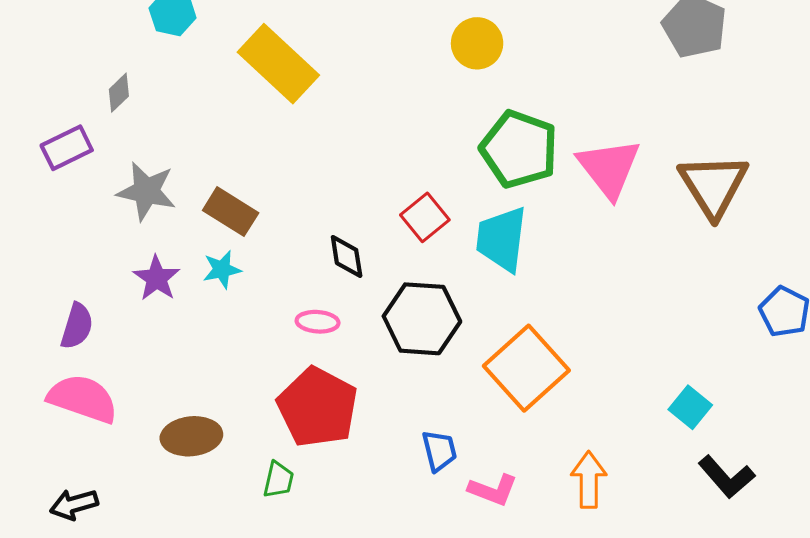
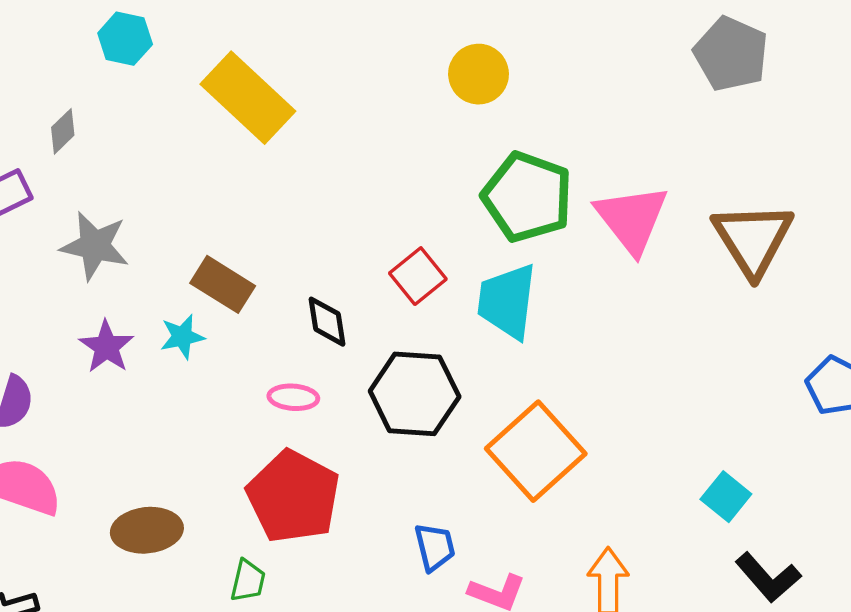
brown rectangle: (231, 212) -> (223, 284), moved

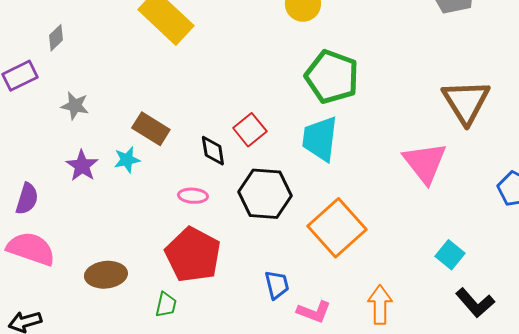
pink triangle: (632, 219) -> (425, 163), moved
gray star: (95, 246) -> (75, 106), size x0.7
red square: (418, 276) -> (250, 130), moved

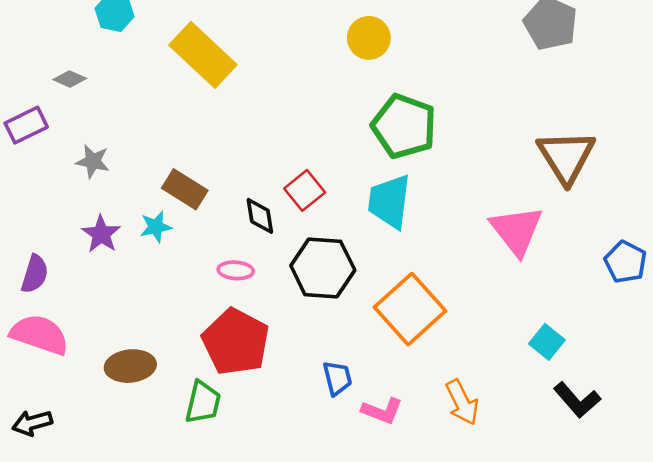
gray diamond: (56, 38) -> (70, 79), turned 68
green trapezoid: (166, 305) -> (203, 402), size x1.4
orange arrow: (380, 305) -> (462, 402), turned 153

